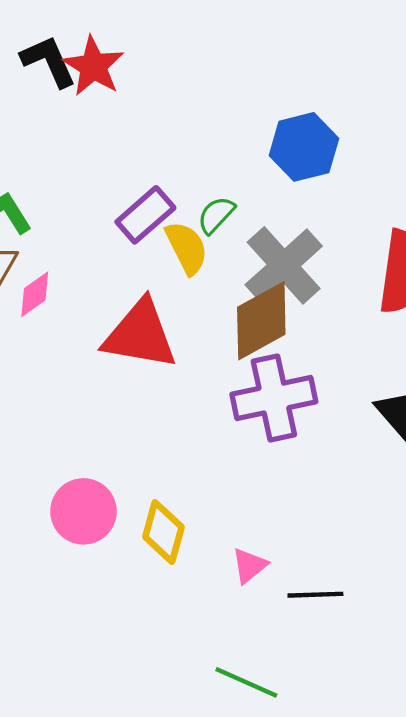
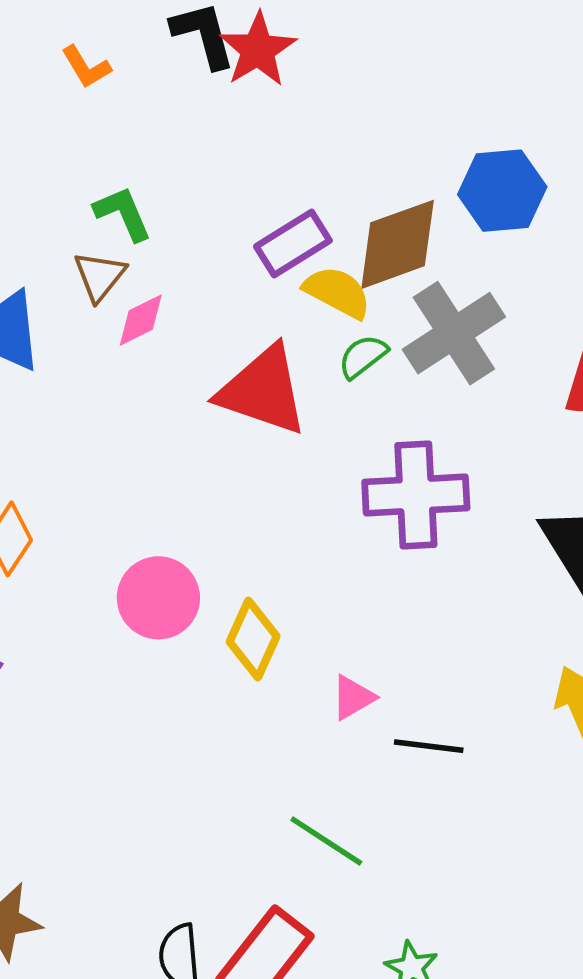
green semicircle: (216, 215) -> (363, 356), moved
yellow semicircle: (187, 248) -> (337, 292), turned -44
brown diamond: (261, 321) -> (398, 244), moved

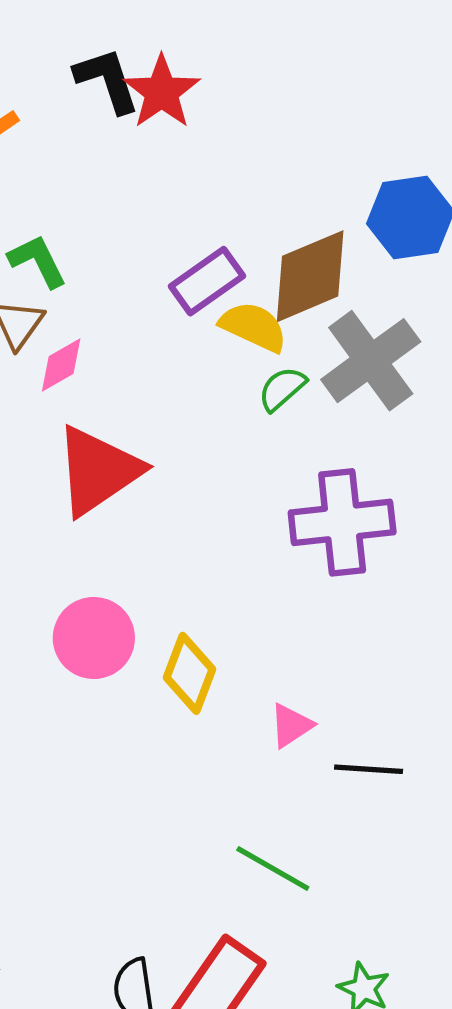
red triangle: (263, 391) -> (98, 471), moved, turned -50

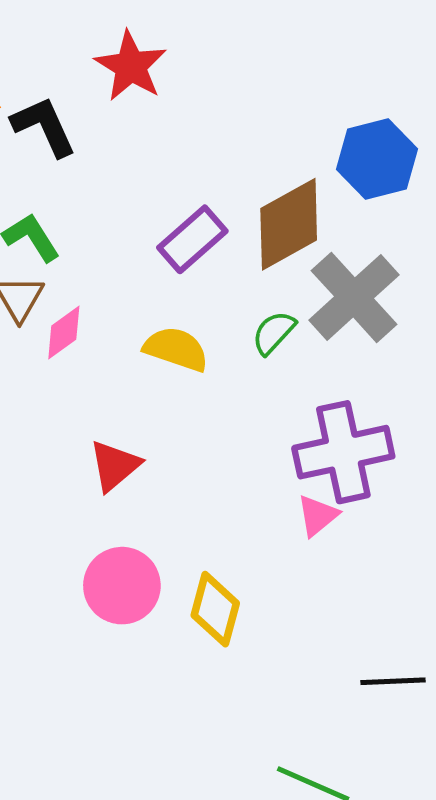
black L-shape: (107, 80) -> (44, 126), moved
yellow semicircle: (254, 327) -> (176, 349), moved
red triangle: (98, 471) -> (115, 466), moved, size x0.6
pink triangle: (291, 725) -> (318, 516), moved

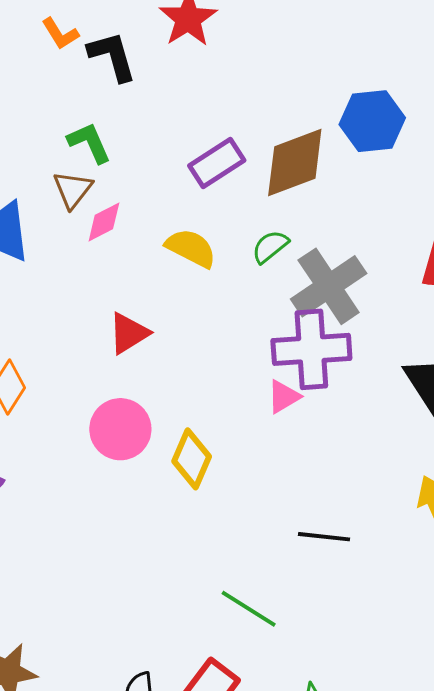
gray cross: (354, 297) -> (329, 286), moved

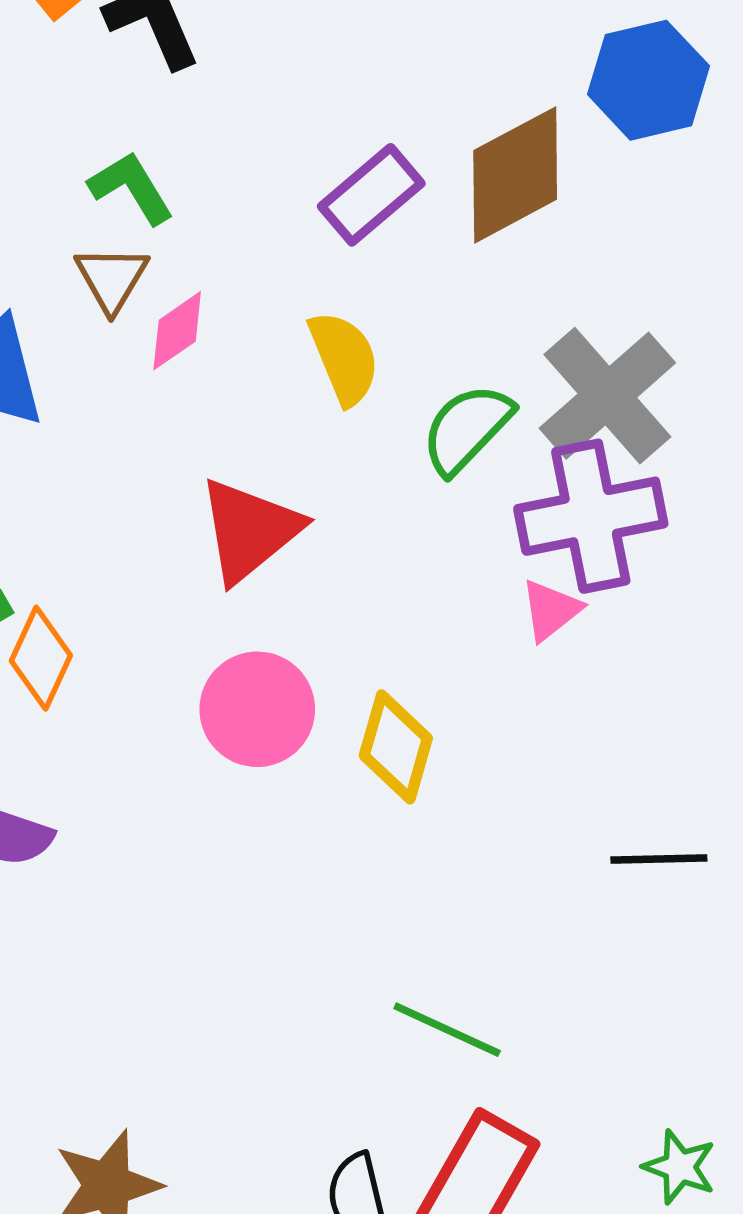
green semicircle: (270, 247) -> (467, 429), moved, size x1.4
yellow semicircle: (191, 248) -> (344, 358), turned 48
red triangle: (129, 333) -> (250, 530), size x1.4
green line: (249, 609) -> (447, 1030), moved

